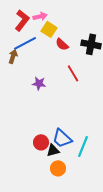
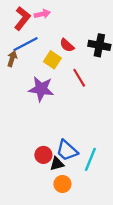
yellow square: (49, 29) -> (52, 60), moved
purple star: (39, 83) -> (41, 89), size x1.6

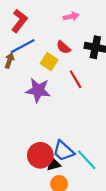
pink arrow: (42, 14) -> (71, 16), moved
red circle: (43, 155) -> (40, 155), size x1.5
cyan line: (90, 159) -> (87, 160), turned -65

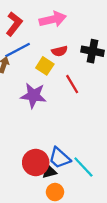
pink arrow: (71, 16) -> (53, 19), moved, size x1.6
red semicircle: (63, 47) -> (60, 51), turned -56

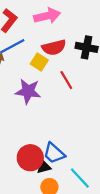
red semicircle: (60, 51) -> (54, 47), size x1.5
cyan line: (83, 167) -> (80, 178), moved

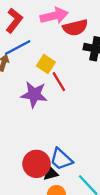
red semicircle: (54, 47) -> (75, 28), moved
red line: (66, 80) -> (59, 82), moved

